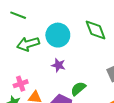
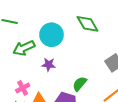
purple star: (58, 65) -> (49, 65), moved

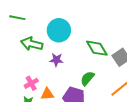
green diamond: (88, 24) -> (97, 48), moved
green arrow: (24, 48) -> (32, 44), turned 40

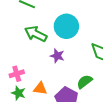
pink cross: (31, 83) -> (17, 74), moved

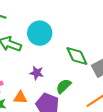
purple star: (57, 56) -> (37, 73), moved

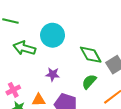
green semicircle: (64, 86) -> (89, 82), moved

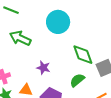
cyan circle: (53, 35) -> (58, 22), moved

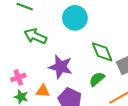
purple star: (43, 68) -> (61, 67), size x1.6

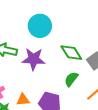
purple star: (61, 67) -> (34, 59), moved

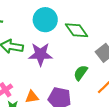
green diamond: (71, 53) -> (77, 30), moved

